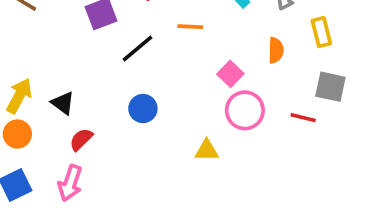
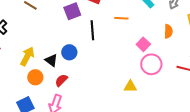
black line: (137, 48) -> (92, 30), turned -54
blue circle: (143, 109) -> (69, 52), moved
orange circle: (17, 134) -> (35, 77), moved

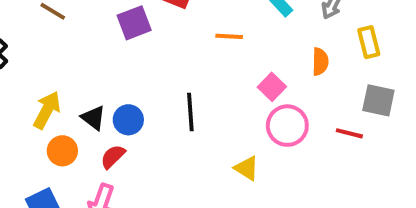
black line: (92, 30) -> (190, 112), moved
blue circle: (69, 52) -> (128, 120), moved
yellow triangle: (130, 86) -> (247, 168), turned 32

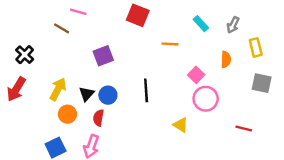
purple square: (134, 23) -> (103, 56), moved
black triangle: (93, 118) -> (87, 94), turned 35
red line: (349, 133) -> (244, 128), moved
red semicircle: (113, 157) -> (98, 118), turned -35

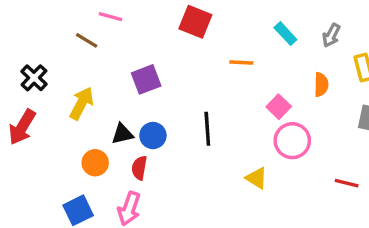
yellow arrow: (58, 89) -> (82, 103), moved
black triangle: (87, 94) -> (122, 134), turned 35

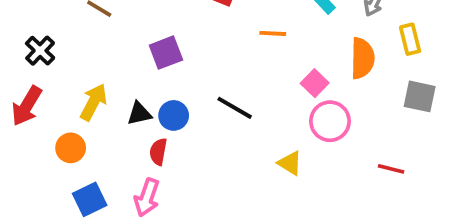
orange semicircle: (321, 85) -> (362, 58), size x1.5
yellow arrow: (82, 103) -> (93, 102), moved
black line: (207, 129) -> (235, 108), turned -56
orange circle: (95, 163) -> (71, 148), moved

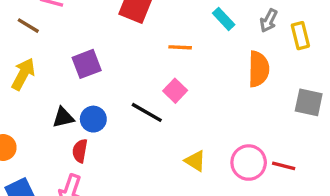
yellow rectangle: (410, 39) -> (300, 36), moved
pink square: (315, 83) -> (175, 91), moved
yellow arrow: (93, 102) -> (23, 74), moved
pink circle: (330, 121) -> (249, 163), moved

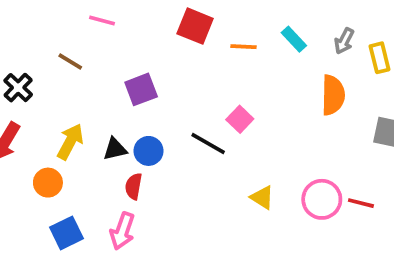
brown line: (28, 26) -> (70, 61), moved
orange line: (180, 47) -> (244, 47), moved
yellow arrow: (23, 74) -> (70, 142), moved

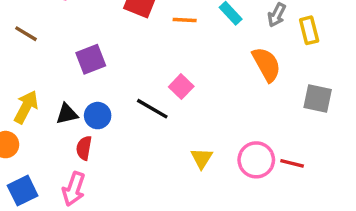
orange semicircle: (333, 95) -> (266, 64), turned -30
yellow triangle: (262, 197) -> (202, 158), turned 30

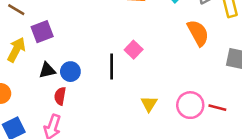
purple square: (91, 59) -> (42, 32), moved
yellow arrow: (26, 107) -> (16, 50), moved
black line: (152, 109) -> (112, 66), turned 60

